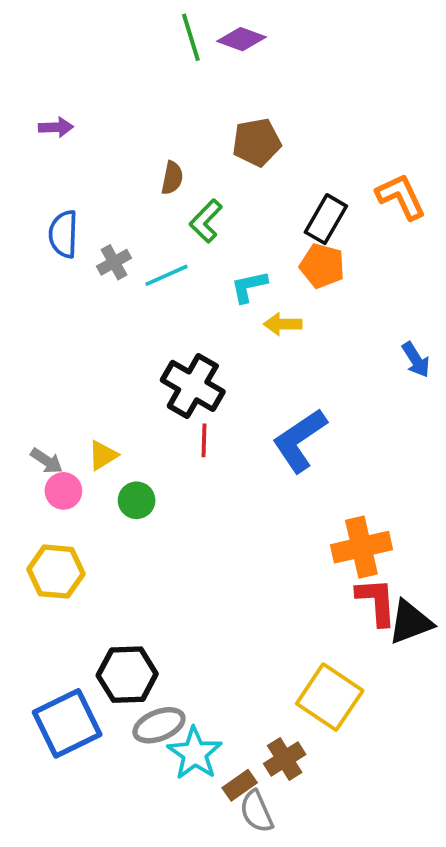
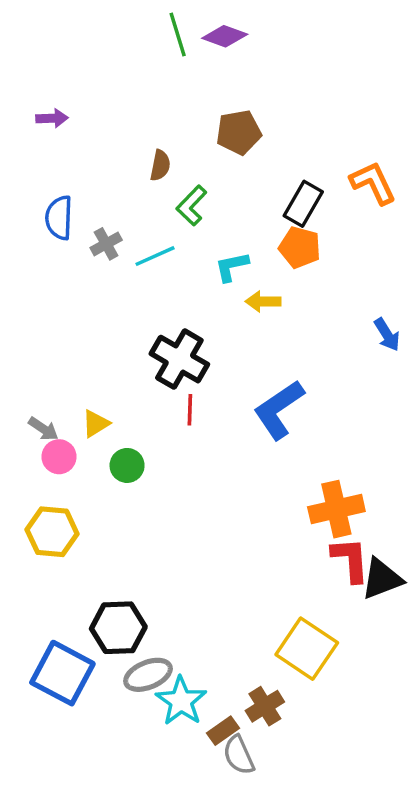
blue square: (67, 723) -> (62, 673), turned -36

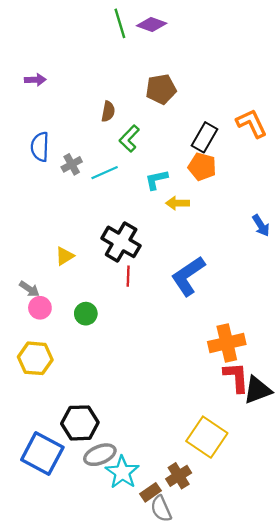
yellow triangle: (96, 424) -> (65, 256), moved

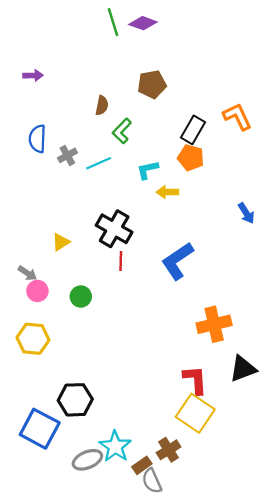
red L-shape: (236, 377) -> (195, 380), moved
gray ellipse: (100, 455) -> (87, 460), moved

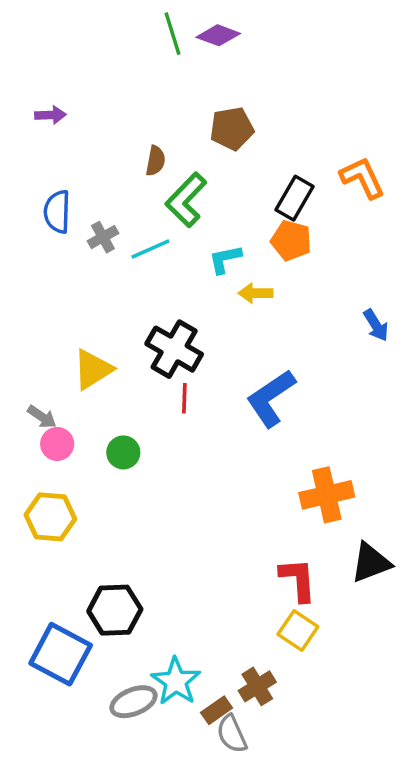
green L-shape: (122, 131) -> (186, 200), size x1.4
yellow triangle: (61, 242) -> (93, 369), size x1.5
yellow square: (195, 413) -> (298, 630), size x0.7

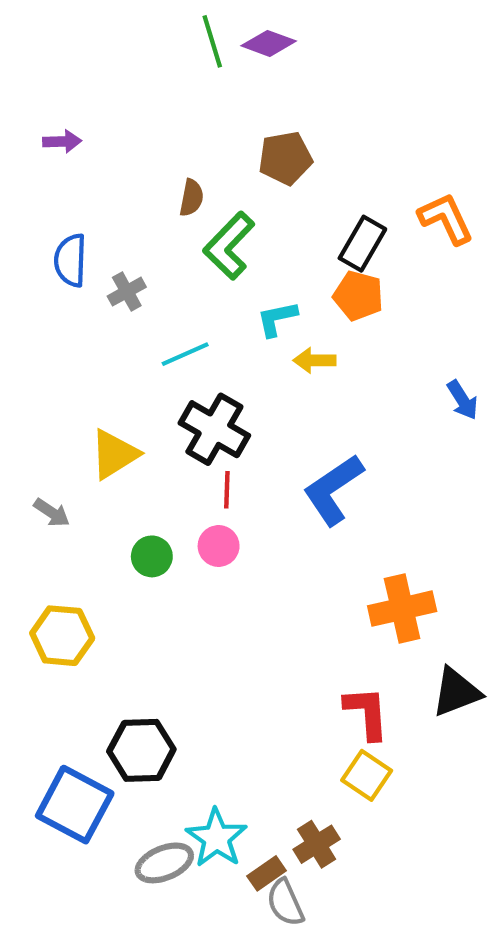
cyan line: (150, 249) -> (185, 354), moved
pink circle: (57, 444) -> (219, 546), moved

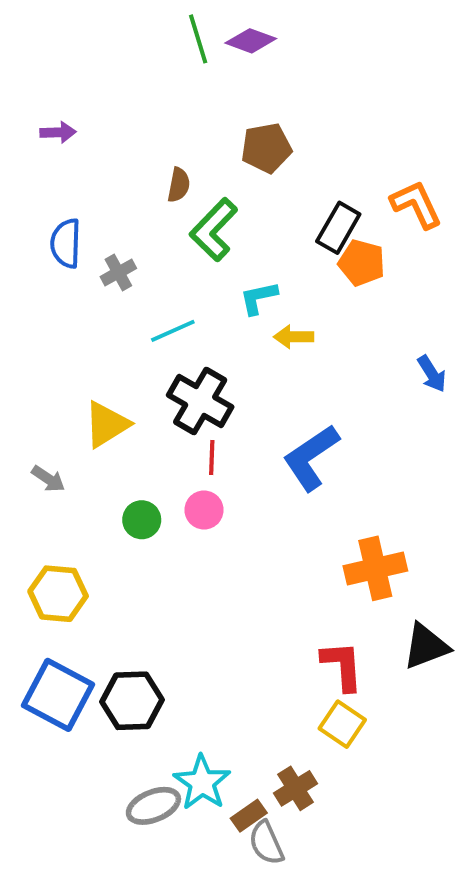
orange pentagon: (358, 296) -> (362, 263), moved
blue square: (75, 805) -> (58, 695), moved

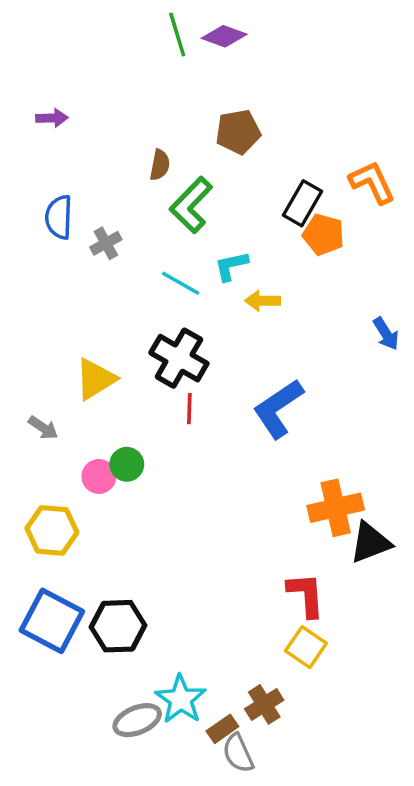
cyan line: (173, 331) -> (181, 283), moved, turned 54
pink circle: (204, 510) -> (99, 476), moved
black triangle: (426, 646) -> (370, 543), moved

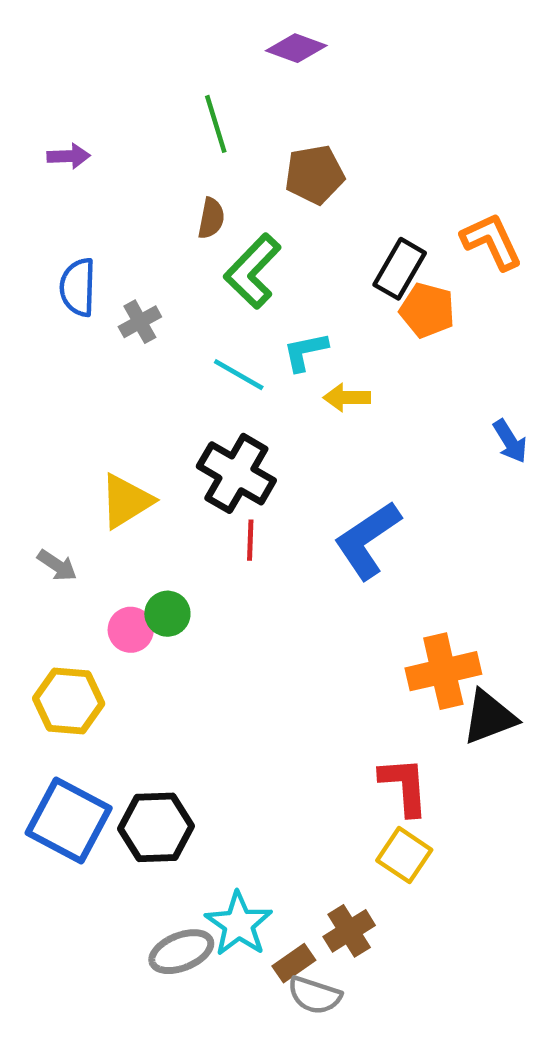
green line: (177, 34) -> (216, 124), moved
gray semicircle: (238, 753) -> (315, 995), turned -48

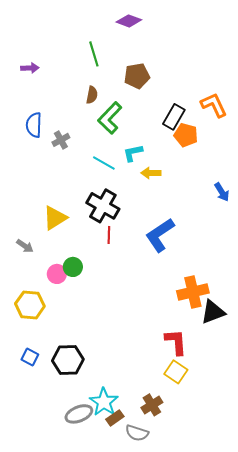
blue square: (69, 821) -> (30, 357), size x0.5
brown rectangle: (294, 963) -> (115, 418), moved

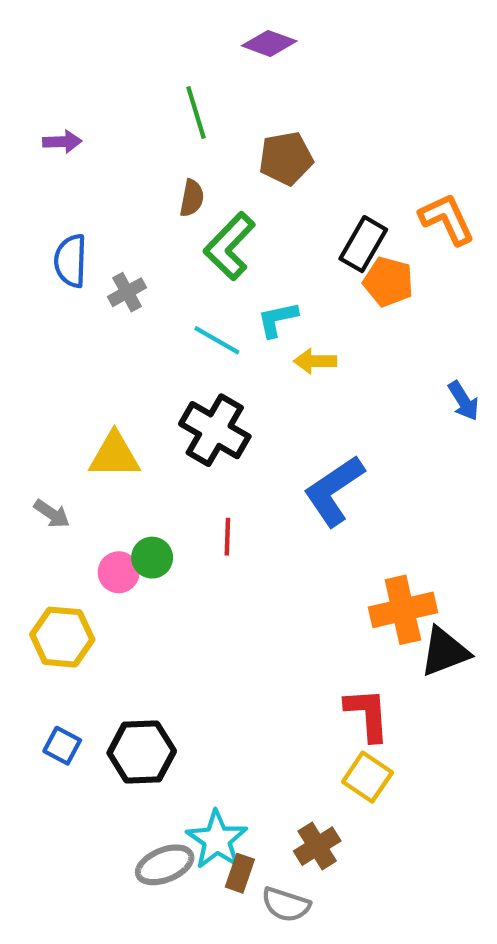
yellow triangle: (55, 218) -> (114, 455), turned 32
red line: (109, 235) -> (227, 537), moved
brown rectangle: (115, 418) -> (240, 873), turned -36

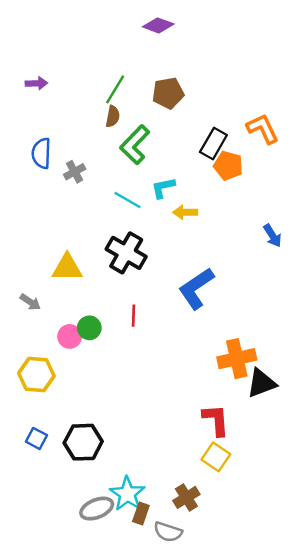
green line: (196, 112) -> (115, 89), moved, turned 48

